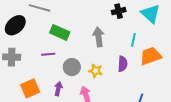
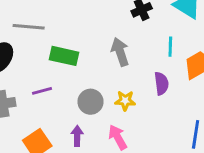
purple line: (48, 54) -> (42, 91), moved

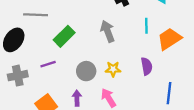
green rectangle: (64, 56) -> (64, 36), turned -55
purple semicircle: (161, 83) -> (147, 66), moved

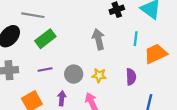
green rectangle: (64, 36) -> (45, 39), moved
purple line: (48, 64) -> (45, 69), moved

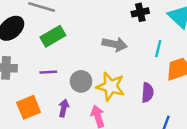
gray arrow: (98, 39) -> (115, 44), turned 108
yellow star: (99, 75) -> (111, 86), size x1.6

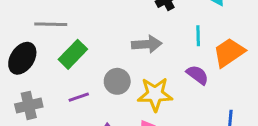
gray circle: (81, 81) -> (117, 81), moved
purple semicircle: (147, 93) -> (197, 75), moved, turned -42

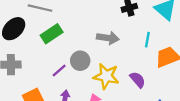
purple semicircle: (197, 75) -> (138, 80), moved
purple line: (79, 97) -> (59, 70), moved, turned -35

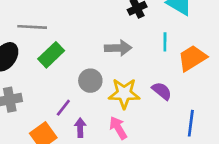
purple line: (59, 70) -> (63, 108), moved

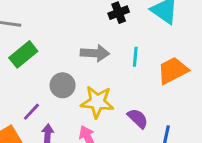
cyan line: (165, 42) -> (135, 57), moved
purple semicircle: (162, 91) -> (138, 118), moved

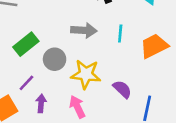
green rectangle: (23, 54) -> (26, 44), moved

